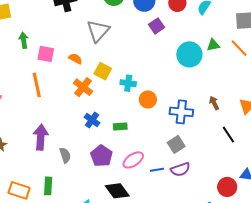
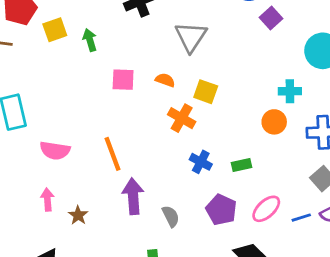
green arrow: (24, 40) -> (90, 40), moved
cyan cross: (128, 83) -> (290, 91), moved
orange line: (37, 85) -> (112, 154), moved

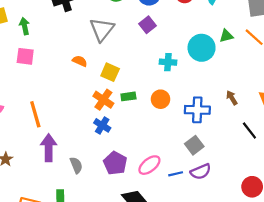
purple square: (271, 18) -> (147, 25), moved
pink square: (123, 80) -> (25, 56), moved
cyan cross: (290, 91) -> (168, 62), moved
orange cross: (182, 118) -> (103, 100), moved
green rectangle: (241, 165) -> (128, 96), moved

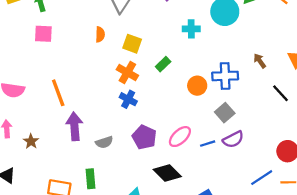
orange semicircle: (80, 61) -> (100, 34), turned 72
green rectangle: (128, 96) -> (163, 64), moved, turned -32
orange circle: (161, 99) -> (197, 86), moved
gray semicircle: (76, 165) -> (104, 142), turned 98

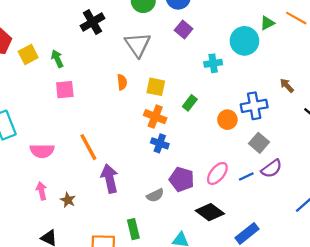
gray semicircle: (104, 142) -> (155, 195), moved

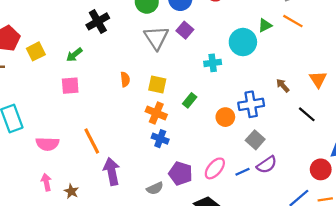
gray triangle: (138, 45) -> (156, 38), moved
green arrow: (57, 59) -> (74, 55), moved, turned -105

